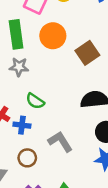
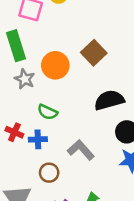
orange circle: (53, 36) -> (55, 65), moved
gray star: (19, 67) -> (25, 79), turned 30

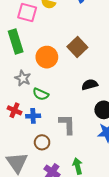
gray star: (25, 79) -> (23, 78), moved
black semicircle: (109, 100) -> (90, 85), size x0.7
gray L-shape: (81, 150) -> (67, 124), turned 40

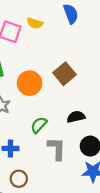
green semicircle: (41, 94) -> (39, 125), moved, turned 105
gray L-shape: (67, 124) -> (57, 149), moved

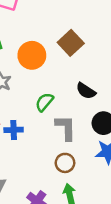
black semicircle: (76, 117) -> (86, 91), turned -132
brown circle: (19, 179) -> (65, 163), moved

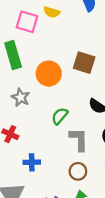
brown square: (71, 43) -> (84, 63), turned -30
blue cross: (14, 130) -> (32, 162), moved

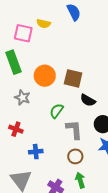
brown square: (84, 63) -> (73, 78), moved

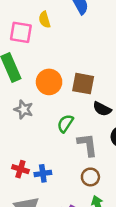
yellow semicircle: (44, 24) -> (45, 20), turned 64
red cross: (16, 129) -> (20, 169), moved

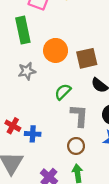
brown square: (83, 84) -> (87, 58), turned -35
gray star: (24, 109) -> (27, 71), turned 30

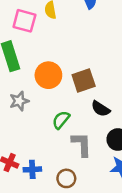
brown circle: (76, 146) -> (66, 178), moved

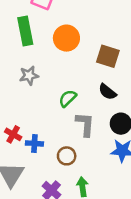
orange circle: (48, 75) -> (66, 38), moved
brown square: (84, 80) -> (108, 56), moved, turned 30

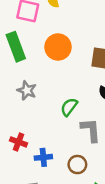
gray star: (29, 76) -> (27, 90), turned -30
red cross: (13, 134) -> (19, 142), moved

